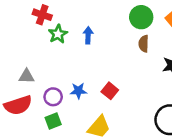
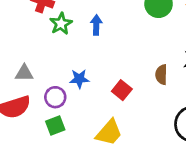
brown semicircle: (144, 44) -> (161, 75), moved
blue star: (78, 91) -> (79, 79), moved

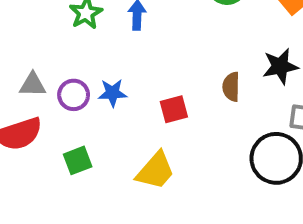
red square: (122, 90) -> (174, 109), turned 36
purple circle: (55, 97) -> (74, 95), moved

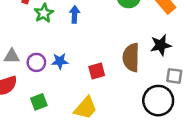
brown semicircle: (231, 87) -> (131, 57), size x1.6

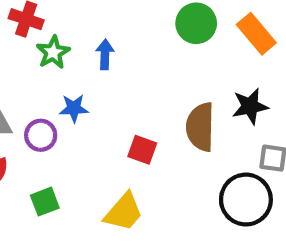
blue star: (60, 61) -> (74, 108), moved
red square: (97, 71) -> (142, 150), turned 35

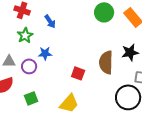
green star: (53, 52) -> (25, 35), moved
blue arrow: (105, 54) -> (50, 21), moved, turned 144

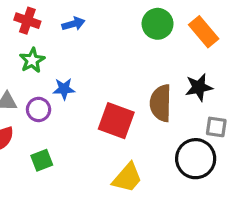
blue arrow: (50, 21) -> (73, 24), moved, turned -72
red square: (78, 73) -> (116, 121), size x1.6
yellow trapezoid: (69, 103) -> (127, 178), moved

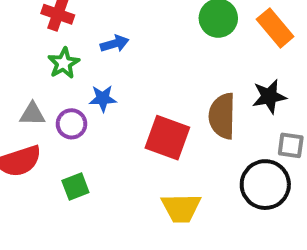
blue arrow: (73, 24) -> (115, 44), moved
yellow trapezoid: (127, 178) -> (181, 208), turned 48

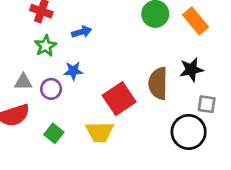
red square: (167, 138) -> (119, 99), turned 36
green square: (75, 187) -> (54, 133), turned -30
yellow trapezoid: (181, 208) -> (100, 132), moved

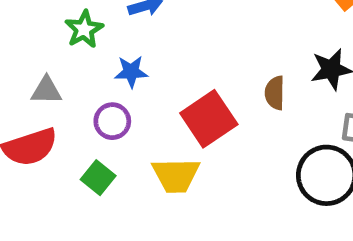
brown semicircle: (158, 83) -> (275, 93), size x0.6
purple circle: (51, 89) -> (112, 121), moved

